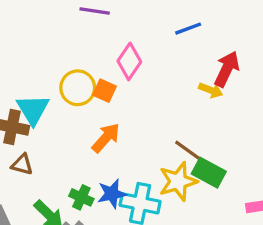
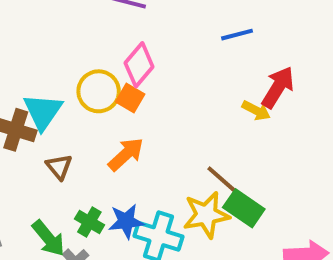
pink diamond: (129, 61) -> (139, 65), moved
brown triangle: (22, 165) -> (59, 167), moved, turned 30

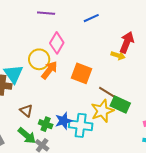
blue line: (237, 35) -> (91, 18), moved
orange square: (130, 98) -> (81, 73), moved, size x1.5
orange arrow: (126, 154) -> (49, 70), moved
brown triangle: (59, 167) -> (26, 111), moved

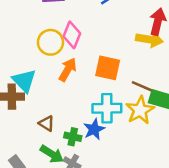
yellow arrow: (118, 56) -> (149, 39), size x1.5
yellow circle: (39, 59) -> (50, 42), moved
cyan cross: (81, 125) -> (107, 108), moved

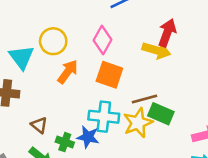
pink diamond: (72, 35) -> (103, 40), moved
cyan triangle: (24, 81) -> (21, 57), moved
brown line: (144, 87) -> (144, 99), turned -45
blue star: (94, 129) -> (88, 137), turned 30

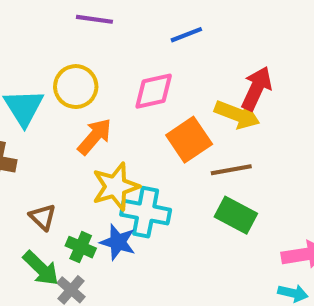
pink diamond: (103, 40) -> (154, 91), turned 44
orange square: (109, 75) -> (189, 140), moved, turned 32
brown line: (144, 99) -> (231, 170), moved
yellow star: (138, 123) -> (116, 187), moved

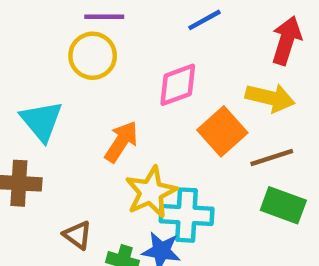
yellow circle: (76, 87) -> (93, 56), moved
red arrow: (257, 88) -> (287, 40), moved

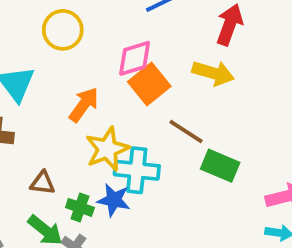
orange square: (222, 131) -> (149, 84), moved
brown line: (272, 157) -> (186, 131), moved, turned 48
brown triangle: (77, 235) -> (43, 183), turned -32

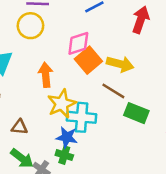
yellow arrow: (213, 73) -> (120, 64), moved
orange arrow: (84, 105) -> (46, 75), turned -40
green cross: (80, 207) -> (64, 155), moved

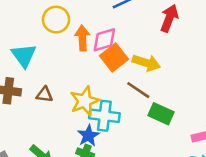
orange arrow: (46, 75) -> (82, 38), moved
brown triangle: (19, 127) -> (44, 95), moved
blue star: (67, 137) -> (88, 136), turned 30

